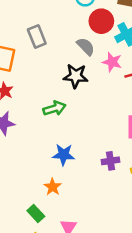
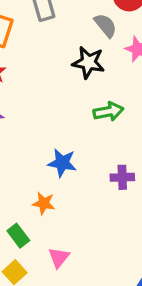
green arrow: (55, 108) -> (108, 111), moved
orange star: (53, 187) -> (44, 203), turned -30

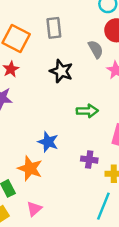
black star: (88, 62) -> (61, 71), moved
orange star: (44, 203) -> (30, 168), size x1.5

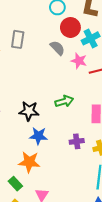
gray rectangle: (54, 28) -> (18, 39), turned 30
black star: (61, 71) -> (29, 111), moved

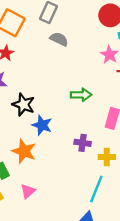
gray semicircle: (57, 48) -> (59, 39), moved, turned -35
black star: (29, 111) -> (23, 105), moved

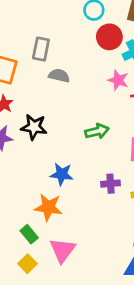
black star: (23, 105) -> (34, 127), moved
pink triangle: (28, 191) -> (62, 250), size x1.5

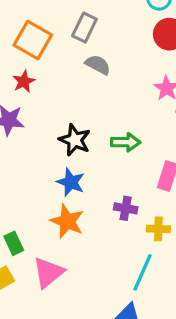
black star: (34, 127) -> (75, 140), moved
orange star: (48, 207) -> (67, 221), moved

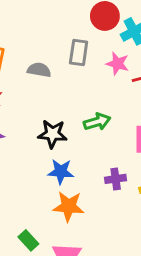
gray rectangle: (84, 28) -> (79, 53), moved
gray semicircle: (98, 65) -> (39, 70), moved

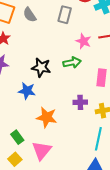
pink star: (117, 64) -> (83, 41), moved
gray semicircle: (39, 70) -> (30, 15), moved, turned -140
blue star: (61, 172) -> (27, 91), moved

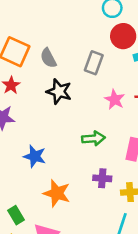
green arrow: (72, 63) -> (93, 138), moved
black star: (41, 67) -> (59, 92), moved

